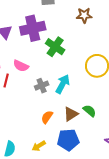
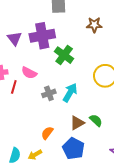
orange semicircle: (47, 117) -> (47, 133), moved
blue pentagon: (68, 140) -> (73, 149), turned 30
yellow arrow: (39, 146) -> (35, 155), moved

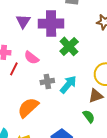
brown triangle: (77, 123) -> (96, 96), moved
orange semicircle: (47, 133) -> (28, 108), moved, size x1.6

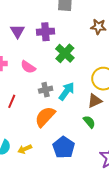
purple cross: (51, 24) -> (45, 32), size x0.7
red line: (14, 69) -> (12, 101), moved
orange semicircle: (28, 108) -> (45, 117), moved

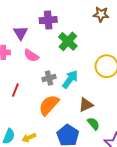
purple triangle: (17, 31) -> (21, 33), moved
brown triangle: (95, 101) -> (86, 105), moved
green semicircle: (89, 122) -> (93, 124), moved

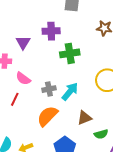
green cross: (68, 41) -> (70, 53), turned 36
pink semicircle: (31, 56) -> (23, 78), moved
green semicircle: (93, 124) -> (101, 134), moved, turned 112

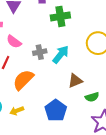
orange semicircle: (47, 116) -> (23, 80), moved

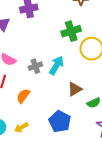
green cross: (60, 16) -> (71, 31), moved
orange semicircle: (23, 80) -> (23, 96), size x0.7

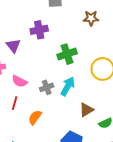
green cross: (71, 31) -> (67, 54), moved

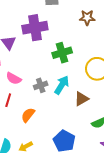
purple cross: (39, 30) -> (35, 28), size x1.4
brown triangle: (86, 110) -> (81, 99), moved

